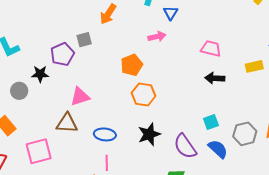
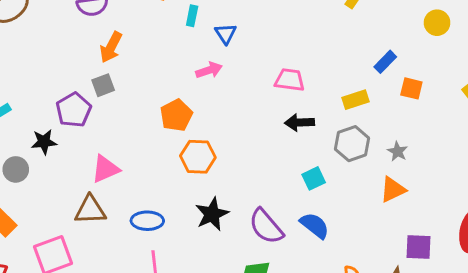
orange arrow: (108, 14) -> (111, 47), moved
cyan square: (211, 122) -> (314, 178), moved
gray hexagon: (245, 134) -> (352, 144), moved

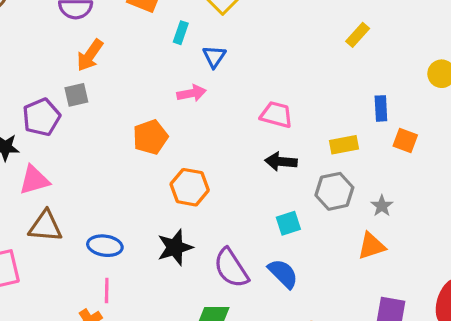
blue rectangle: (385, 62) -> (381, 108), turned -55
orange hexagon: (198, 157) -> (190, 187), moved
pink triangle: (105, 169) -> (34, 180), moved

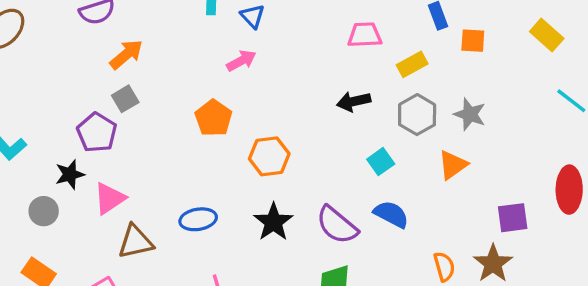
orange arrow: (90, 55) -> (126, 54), turned -148
pink trapezoid: (276, 115) -> (365, 35), moved
gray star: (382, 206) -> (470, 114), size x1.4
blue ellipse: (105, 246) -> (198, 219), moved
orange triangle: (371, 246) -> (453, 165), moved

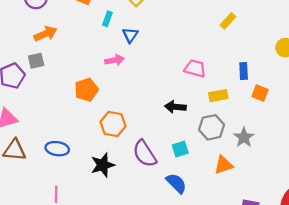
purple semicircle: (337, 225) -> (145, 154), moved

